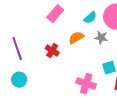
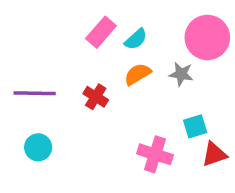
cyan semicircle: (90, 18) -> (136, 39), moved
purple line: (17, 49) -> (35, 93), turned -70

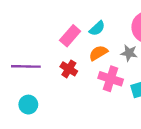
pink rectangle: (101, 32) -> (70, 36), moved
pink cross: (155, 154) -> (111, 79), moved

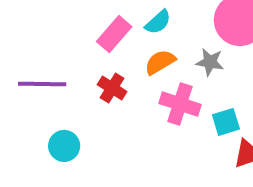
cyan circle: (28, 105) -> (64, 146), moved

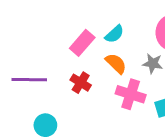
orange semicircle: (160, 62) -> (116, 63), turned 75

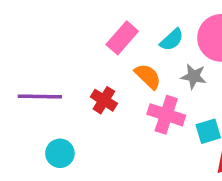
cyan semicircle: (114, 34) -> (172, 40), moved
pink rectangle: (82, 43) -> (122, 38), moved

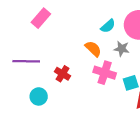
pink rectangle: (122, 38) -> (41, 18), moved
red cross: (104, 100) -> (63, 74), moved

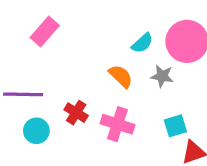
pink cross: (105, 73) -> (117, 124), moved
cyan circle: (39, 96) -> (36, 131), moved

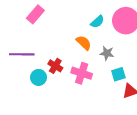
gray star: (162, 76) -> (107, 53), moved
cyan circle: (36, 131) -> (39, 77), moved

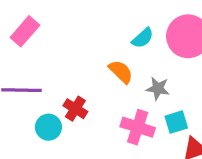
pink rectangle: (35, 14) -> (25, 31), moved
pink cross: (82, 73) -> (138, 127), moved

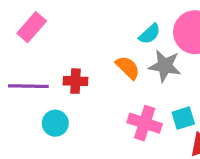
gray star: (158, 88) -> (165, 66), moved, size x1.4
red cross: (75, 109) -> (75, 81), moved, turned -30

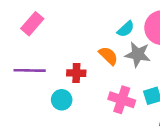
red cross: (75, 81) -> (76, 73), moved
cyan circle: (55, 123) -> (62, 100), moved

